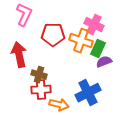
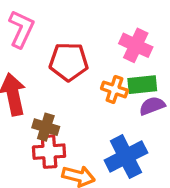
orange cross: (81, 41) -> (114, 89), moved, size x0.7
green rectangle: (98, 49) -> (142, 85), turned 60

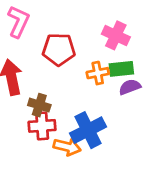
orange cross: (114, 89) -> (98, 73), turned -30
blue cross: (126, 157) -> (88, 130), moved

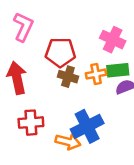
brown cross: (39, 105) -> (68, 77), moved
red cross: (42, 126) -> (31, 123), moved

